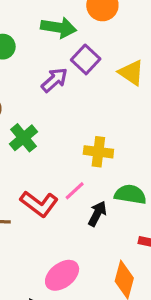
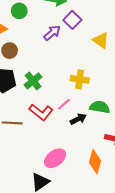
yellow triangle: (131, 73) -> (101, 40), moved
green cross: (23, 138) -> (33, 81), moved
black arrow: (97, 214) -> (78, 119), turned 35

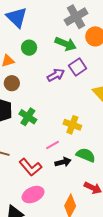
green cross: (33, 81) -> (28, 117), turned -30
red L-shape: (41, 112) -> (30, 167), moved

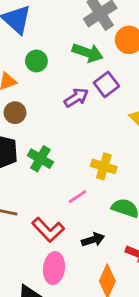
black arrow: (63, 162) -> (93, 240), moved
pink ellipse: (33, 195) -> (54, 268), turned -55

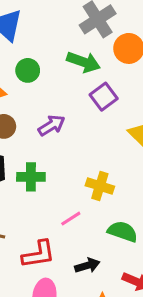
purple arrow: (76, 98) -> (52, 125), moved
green cross: (40, 159) -> (31, 177), turned -30
red L-shape: (48, 230) -> (38, 254), turned -56

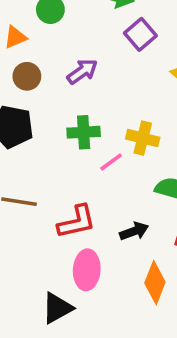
green cross: (31, 177) -> (84, 132), moved
pink line: (71, 219) -> (111, 162), moved

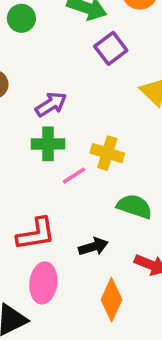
purple arrow: (82, 71) -> (51, 104), moved

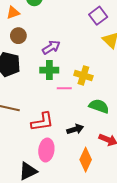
purple square: (111, 48) -> (98, 16), moved
pink line: (74, 175) -> (64, 88), turned 32

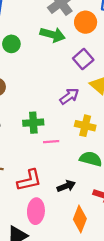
purple arrow: (51, 47) -> (69, 96), moved
yellow cross: (83, 75) -> (85, 126), moved

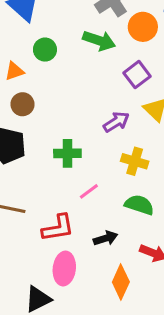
pink line: (51, 142) -> (89, 191), moved, turned -35

